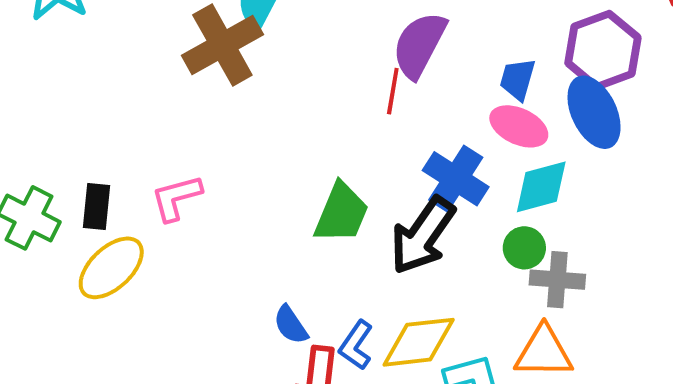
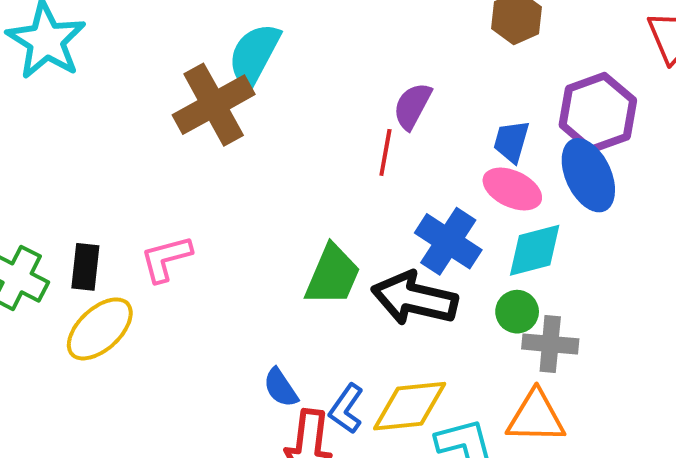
purple semicircle: (419, 45) -> (412, 106), size x0.7
black arrow: (423, 235) -> (414, 298), turned 68

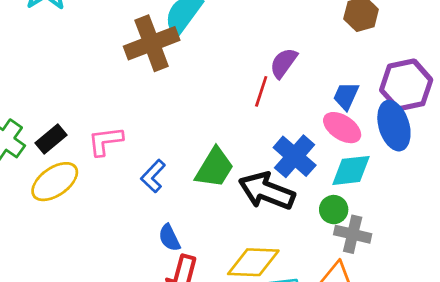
black rectangle: (85, 267) -> (51, 139), turned 36
blue L-shape: (346, 409) -> (153, 176), moved

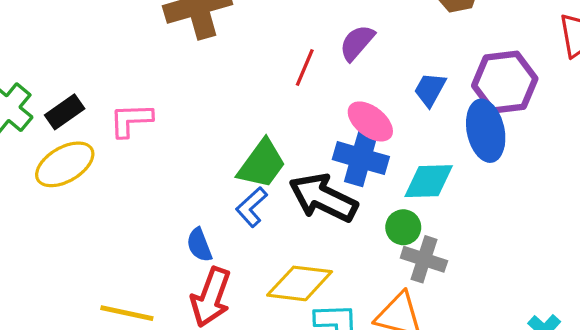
red line: (261, 91) -> (305, 67), moved
pink ellipse: (342, 128) -> (370, 121), moved
blue cross: (295, 156) -> (361, 158), turned -30
blue L-shape: (153, 176) -> (252, 207), moved

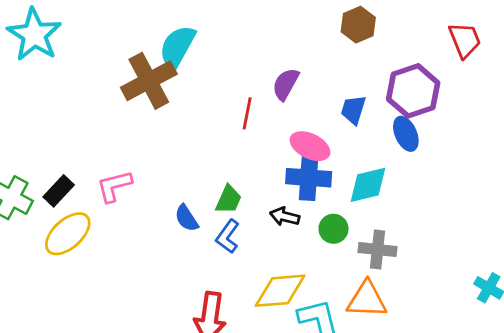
blue ellipse: (486, 131) -> (406, 134), size x0.7
green trapezoid: (262, 164) -> (229, 200), size x0.7
black arrow: (323, 198) -> (285, 217), size x0.5
green circle: (403, 227) -> (333, 229), moved
blue semicircle: (199, 245) -> (187, 218), moved

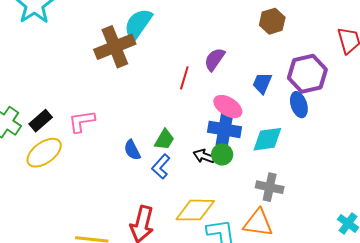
green circle: (333, 229) -> (222, 154), moved

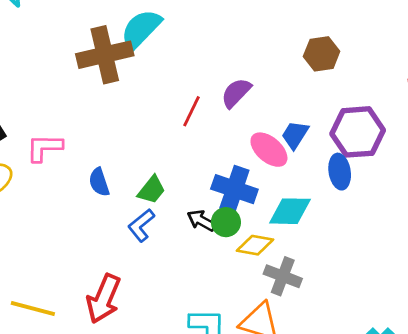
pink ellipse: (228, 107) -> (269, 150), moved
blue semicircle: (132, 150) -> (99, 182), moved
yellow diamond: (195, 210) -> (255, 245), moved, size x0.7

